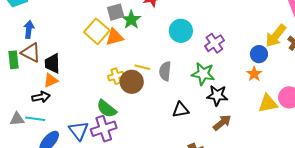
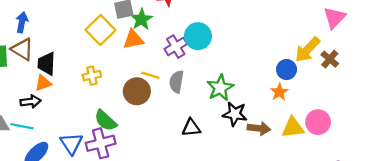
orange triangle: (115, 37) -> (133, 39), moved
purple cross: (214, 43) -> (176, 47), moved
green star: (203, 74) -> (220, 88), turned 30
yellow cross: (116, 76) -> (92, 76), moved
brown arrow: (222, 123) -> (259, 128), moved, turned 42

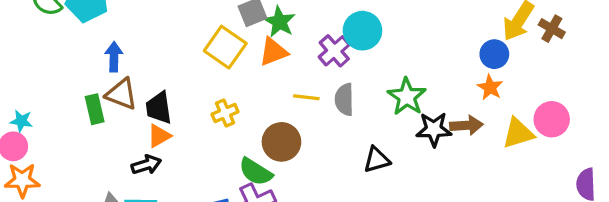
brown circle: (137, 91) -> (281, 142), moved
brown arrow: (259, 128) -> (466, 125), moved

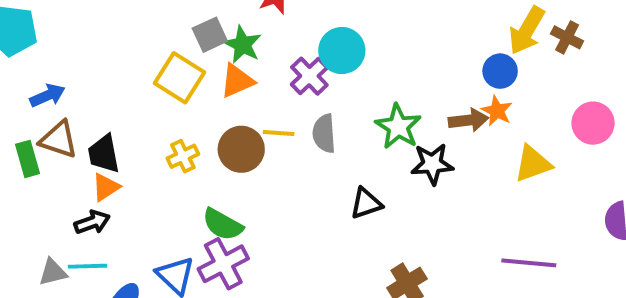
blue arrow: (114, 57) -> (47, 95), turned 68
pink circle: (552, 119) -> (593, 123), moved
brown arrow: (466, 125) -> (468, 120), moved
brown circle: (281, 142) -> (241, 149), moved

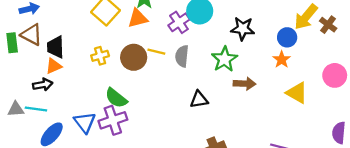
brown arrow: (468, 120) -> (245, 84), moved
black star: (432, 164) -> (243, 29), moved
yellow triangle: (533, 164) -> (297, 93), turned 40

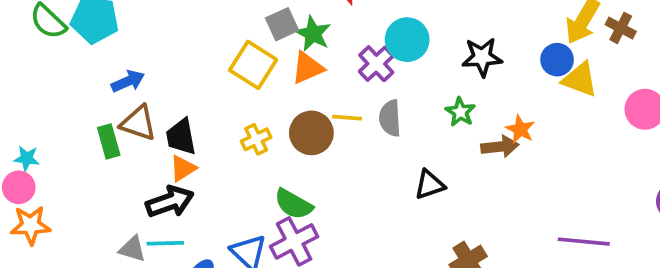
green star: (224, 59) -> (460, 112), size x0.7
orange star: (282, 60) -> (520, 129), moved
black arrow: (43, 85) -> (170, 202), size x1.4
yellow triangle: (297, 93) -> (580, 79), moved
gray triangle: (16, 109) -> (132, 249), turned 30

